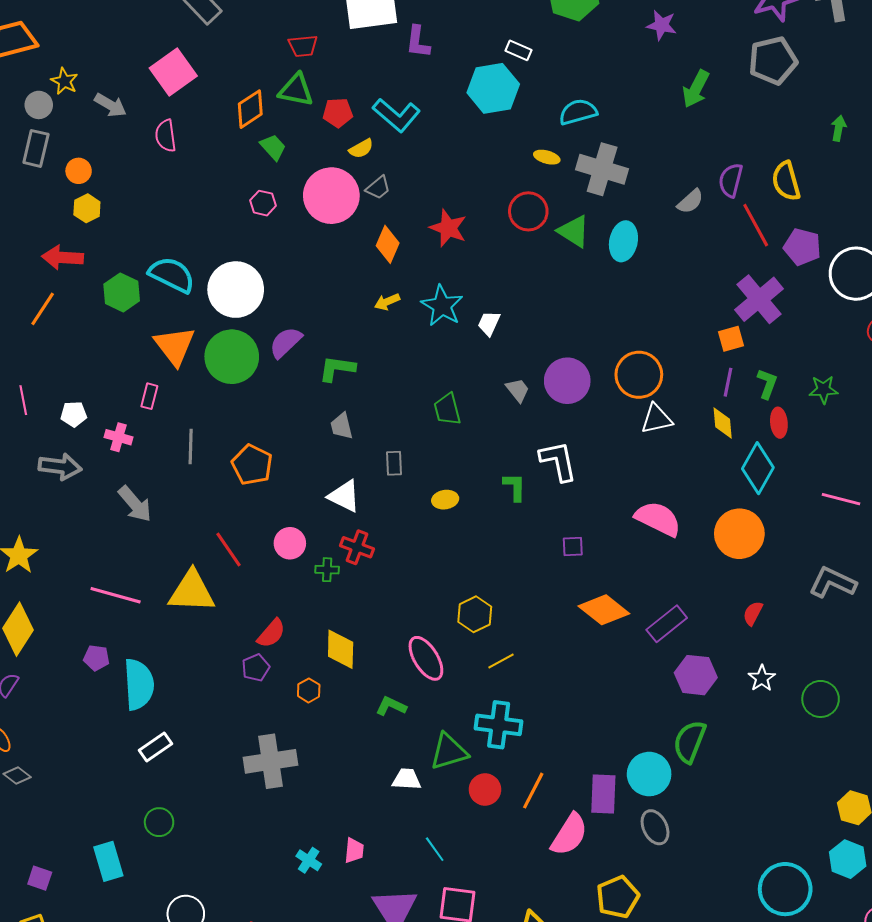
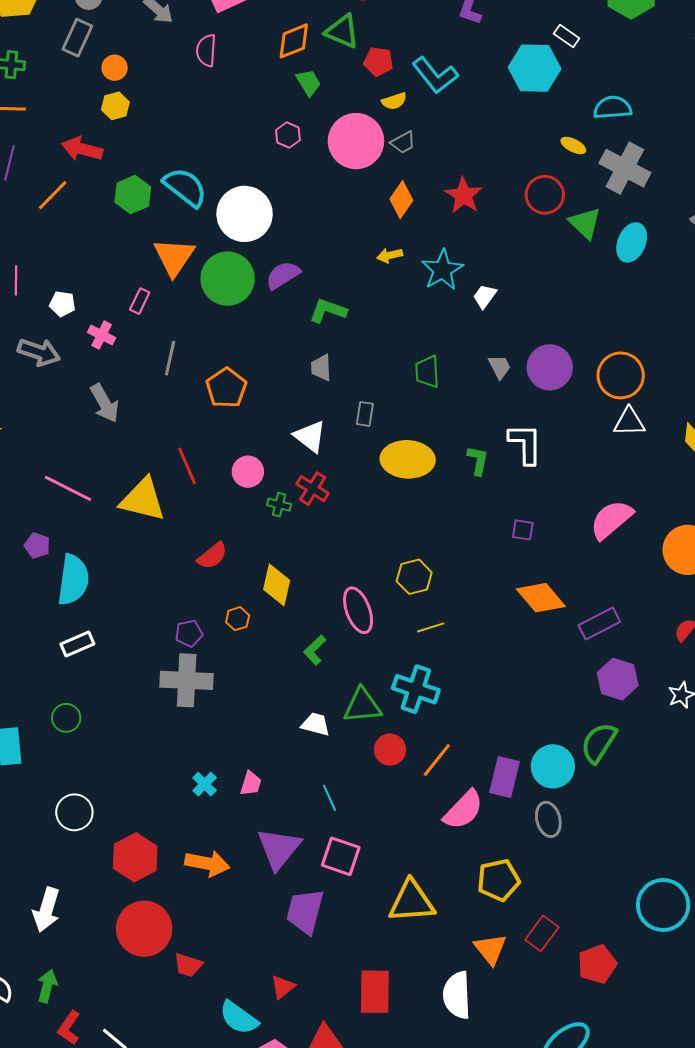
yellow ellipse: (445, 500) -> (408, 459), size x2.0
pink semicircle: (658, 519) -> (611, 520), turned -78
purple pentagon: (256, 668) -> (189, 633), moved
green L-shape: (391, 706) -> (315, 650), turned -80

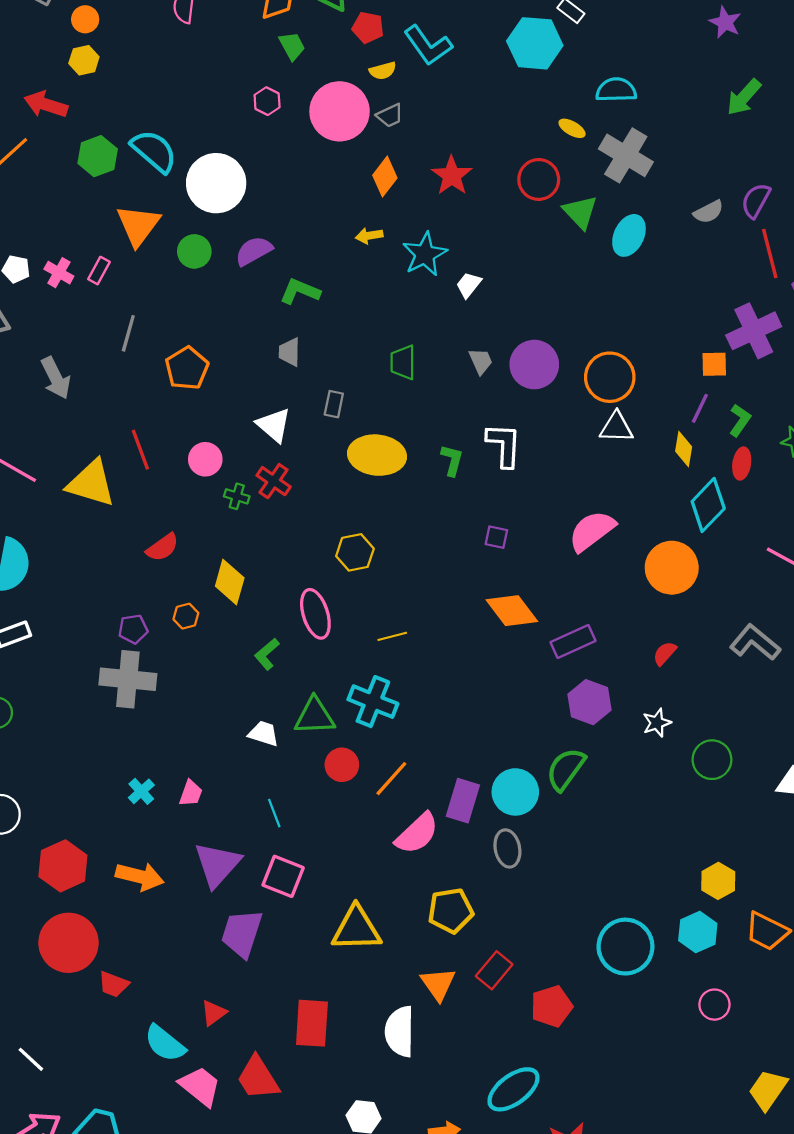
green circle: (228, 279) -> (194, 251), size x0.6
pink cross: (102, 335) -> (59, 273), moved
yellow hexagon: (414, 577) -> (355, 552), moved

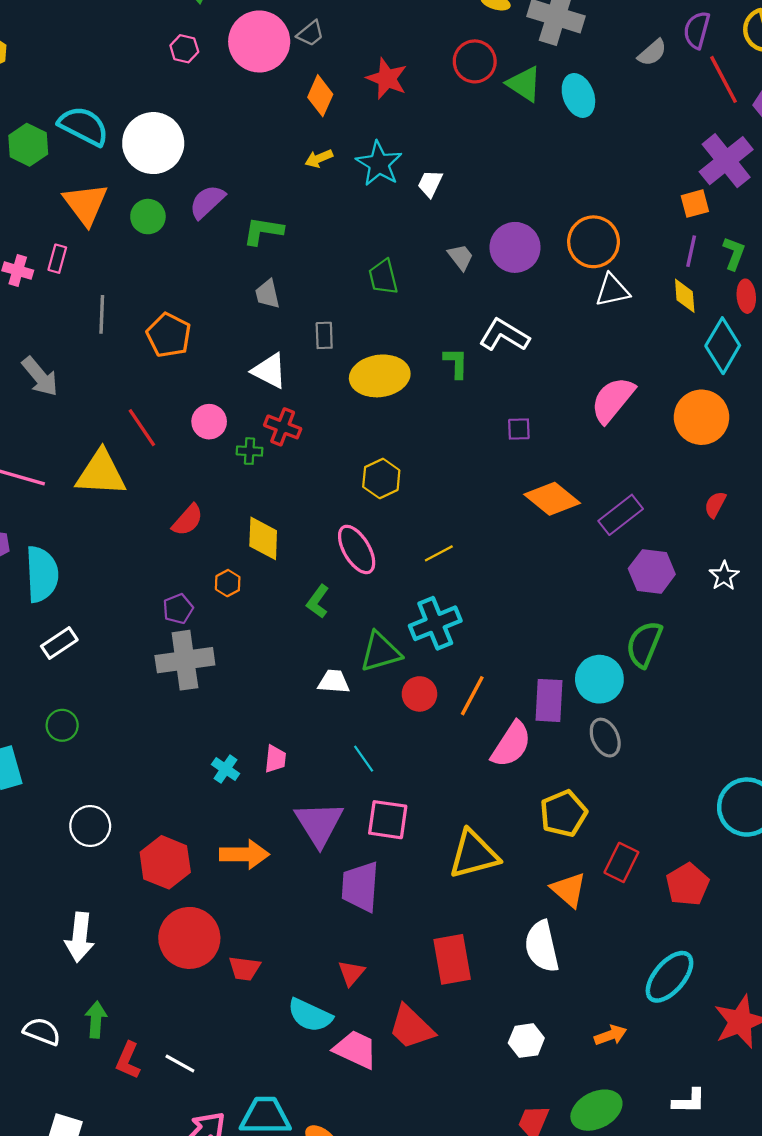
cyan ellipse: (629, 235) -> (578, 95), turned -33
white L-shape: (504, 445) -> (504, 335), turned -48
cyan cross: (373, 702) -> (435, 623), turned -30

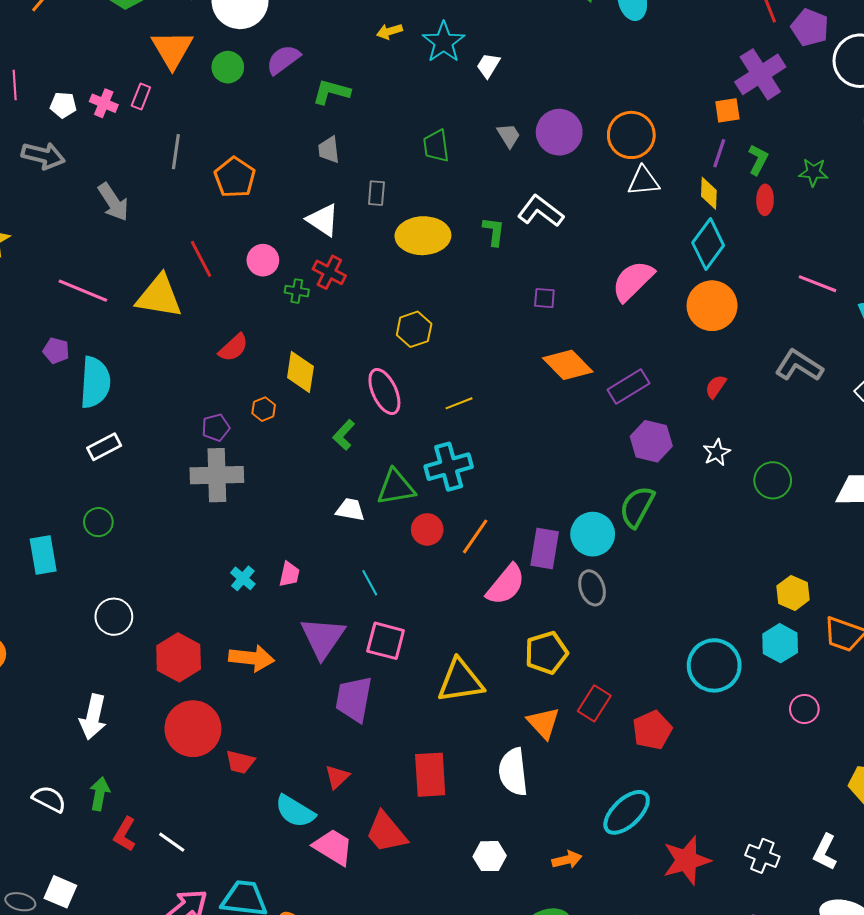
cyan diamond: (723, 346) -> (708, 244), moved

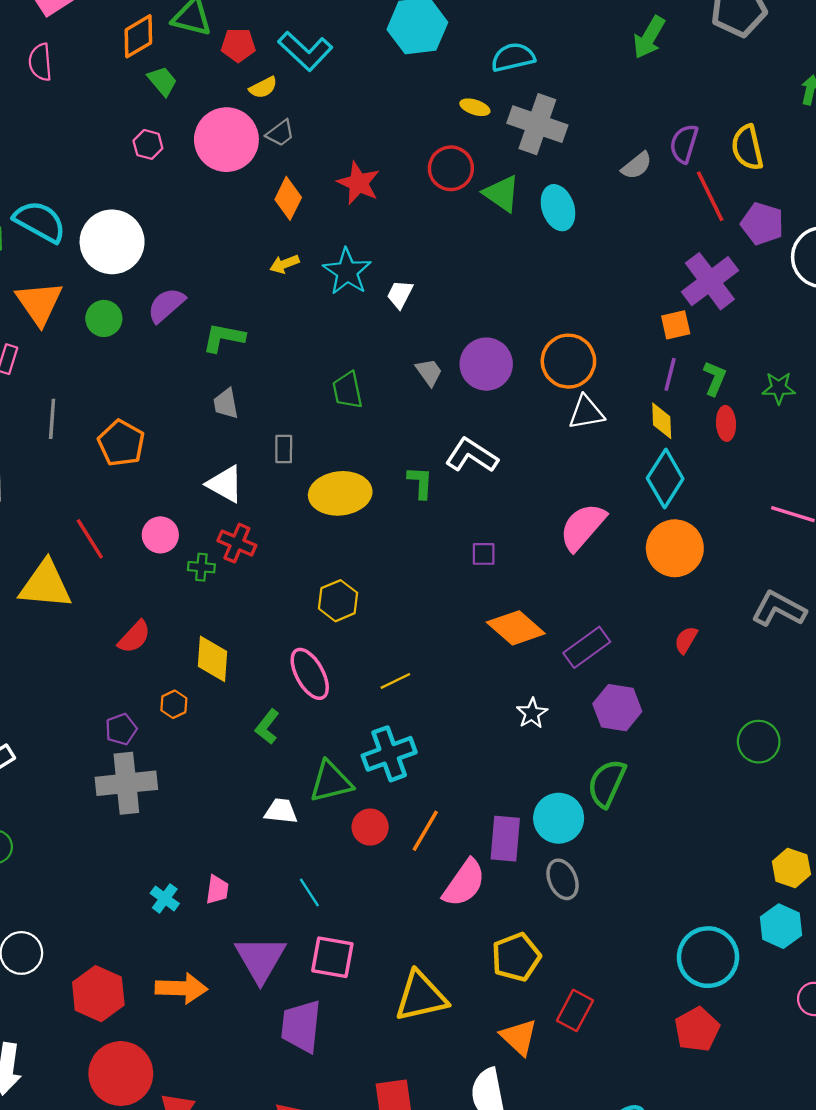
white star: (717, 452) -> (532, 713), moved
red pentagon: (652, 730) -> (697, 1029), moved

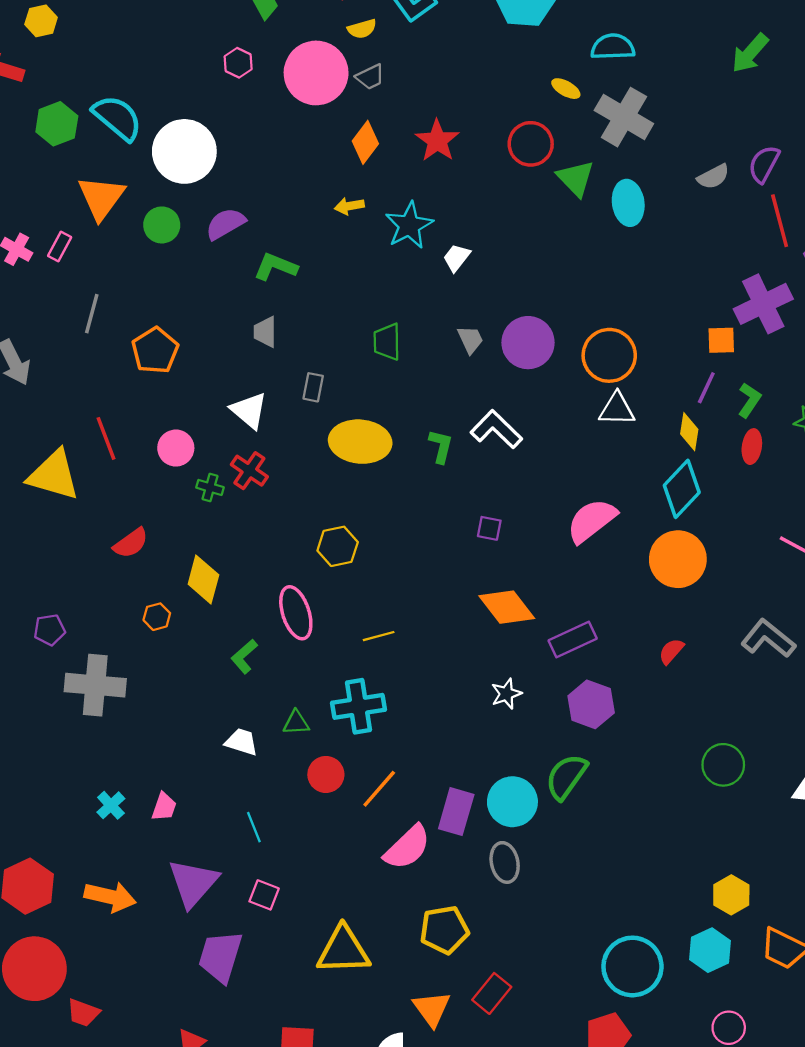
purple pentagon: (121, 729) -> (49, 630), moved
green triangle: (331, 782) -> (296, 723), size x0.6
pink square: (332, 957) -> (264, 895), size x0.7

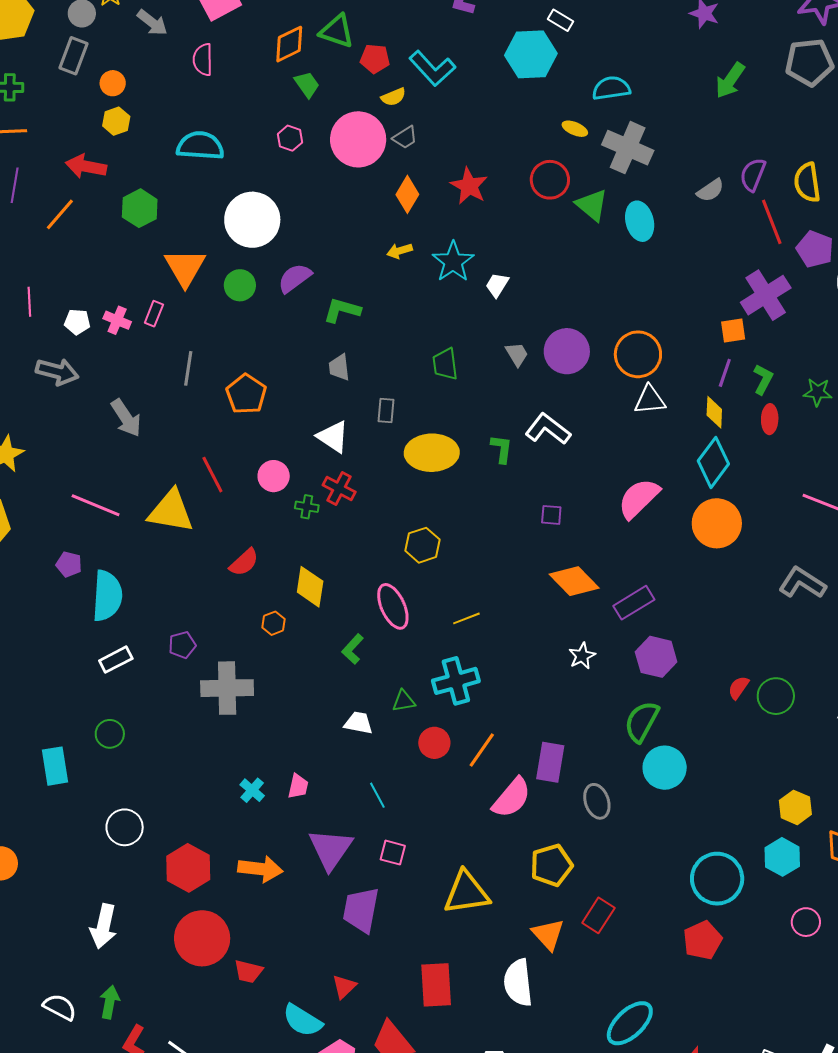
cyan semicircle: (117, 118) -> (200, 146), moved, turned -30
red semicircle: (671, 651) -> (738, 688), moved
cyan circle: (512, 802) -> (665, 768), moved

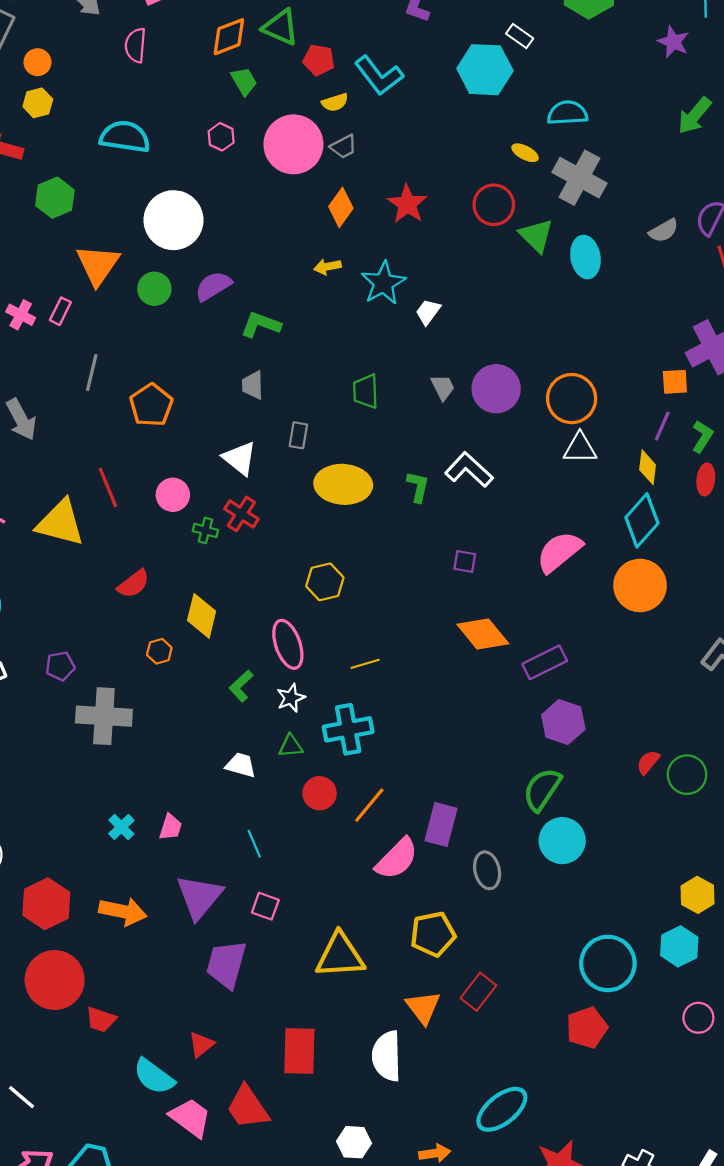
white star: (582, 656) -> (291, 698), moved

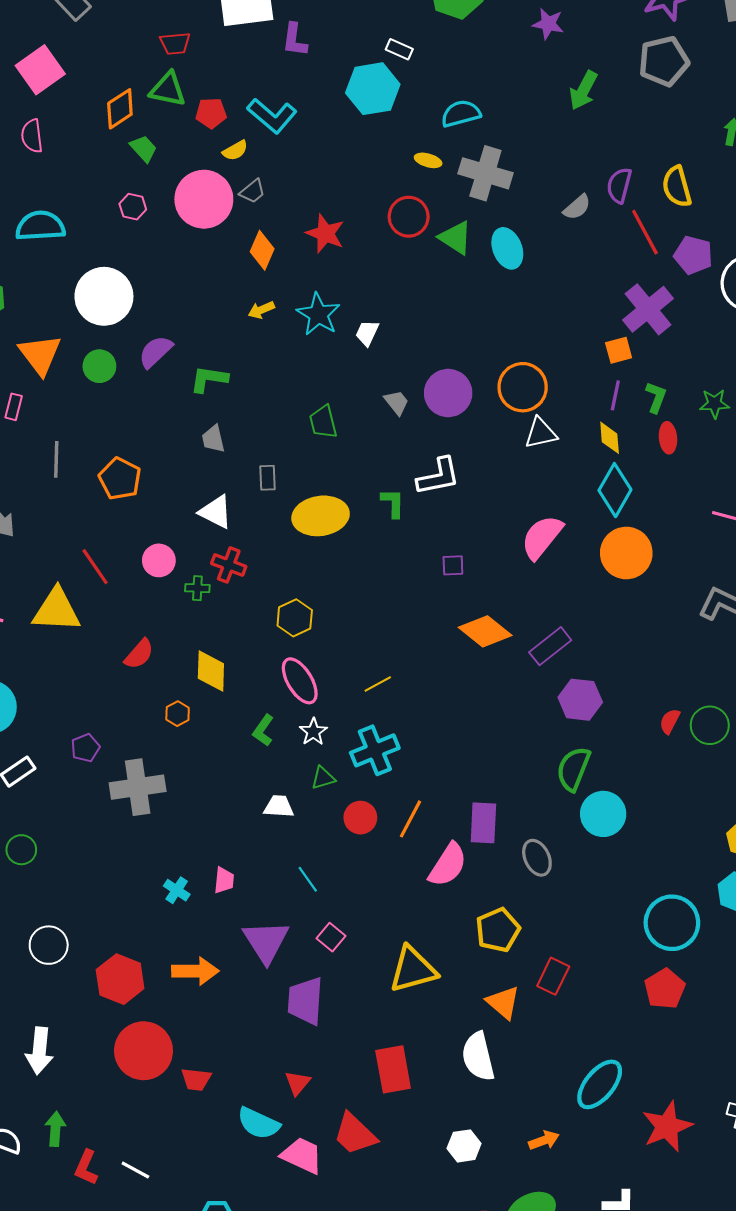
white L-shape: (469, 470) -> (438, 476), turned 138
yellow hexagon: (325, 582) -> (295, 618), moved
pink square: (265, 906) -> (331, 937), turned 32

